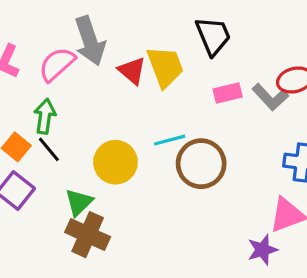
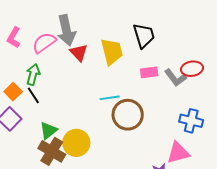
red triangle: (132, 71) -> (79, 53), moved
yellow circle: (115, 162) -> (76, 143), moved

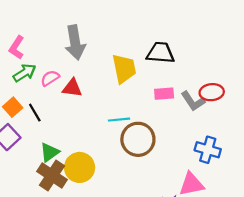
black trapezoid: (144, 36) -> (160, 53), turned -72
pink semicircle: (44, 43) -> (50, 78), moved, size x0.7
red triangle: (79, 53) -> (72, 88), moved, turned -42
green arrow: (33, 74) -> (25, 73), moved, turned 40

